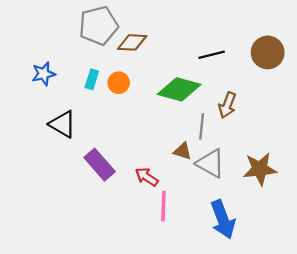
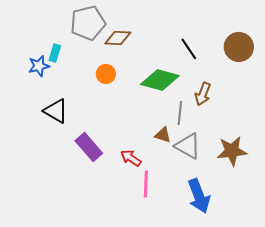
black line: (212, 55) -> (189, 49), turned 70
cyan rectangle: (92, 79) -> (55, 53), moved

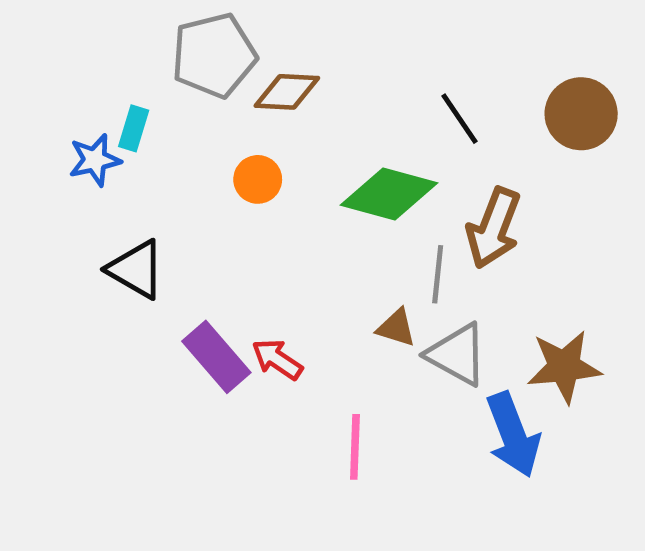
brown arrow: (203, 94) -> (494, 228), size x1.4
red arrow: (131, 158) -> (277, 359), moved
blue arrow: (199, 196) -> (513, 435), moved

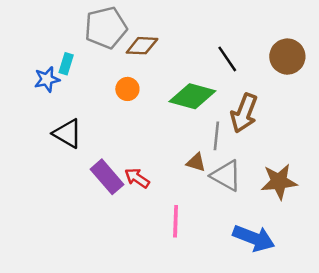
blue arrow: (513, 435) -> (254, 238), moved, turned -48

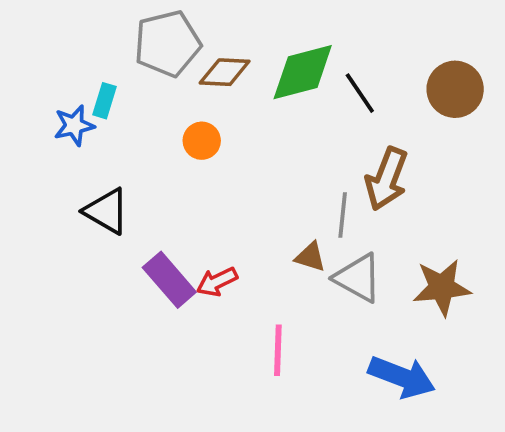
green diamond: (192, 96) -> (303, 72), moved, turned -30
red arrow: (137, 178) -> (217, 282), turned -60

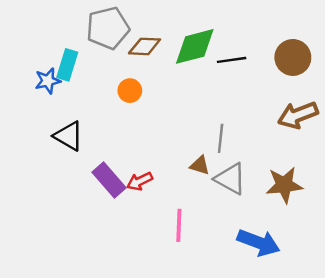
black line: (360, 93) -> (232, 60), turned -64
cyan rectangle: (105, 101) -> (67, 65), size x1.4
brown arrow: (387, 179) -> (298, 115), moved, turned 48

